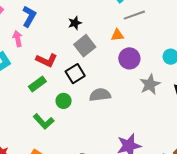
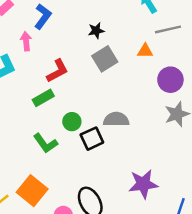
purple circle: (129, 58) -> (170, 80), moved
red L-shape: (47, 60) -> (57, 71), turned -60
black square: (75, 74) -> (92, 139), moved

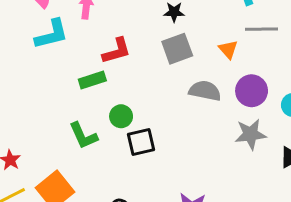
orange triangle: (145, 51) -> (228, 49), turned 35
gray semicircle: (116, 119) -> (205, 91), moved

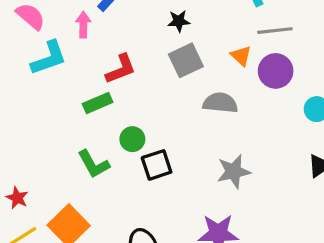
purple circle: (252, 91) -> (276, 71), moved
gray star: (251, 134) -> (234, 172), moved

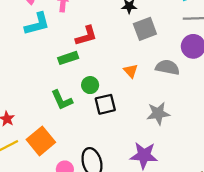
orange triangle: (241, 56) -> (131, 71), moved
gray square: (186, 60) -> (145, 29), moved
gray semicircle: (220, 103) -> (167, 67), moved

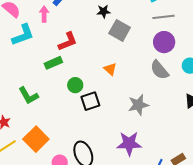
gray square: (145, 29) -> (120, 30), turned -35
gray semicircle: (167, 67) -> (159, 70), moved, turned -135
green L-shape: (62, 100) -> (28, 95), moved

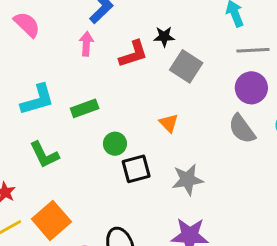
pink arrow: (44, 14) -> (86, 44), moved
cyan L-shape: (23, 35) -> (37, 100), moved
red L-shape: (68, 42) -> (133, 54), moved
gray star: (138, 105) -> (188, 180), moved

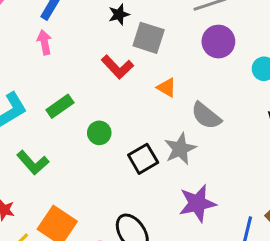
red L-shape: (133, 54) -> (117, 67), moved, turned 80
orange triangle: (169, 123) -> (167, 88), moved
gray semicircle: (242, 129) -> (206, 116), moved
black square: (136, 169) -> (143, 159), moved

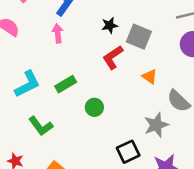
black star: (119, 14) -> (110, 25), moved
red L-shape: (117, 67) -> (113, 57), turned 95
black square: (143, 159) -> (128, 152), moved

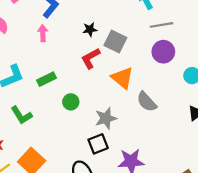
orange triangle: (150, 77) -> (122, 78), size x1.6
gray star: (156, 125) -> (106, 118), moved

